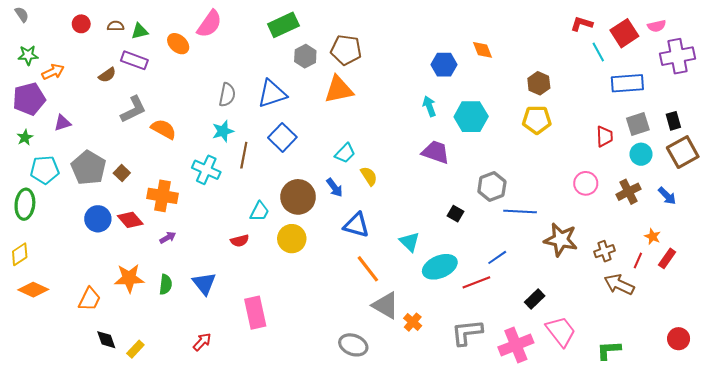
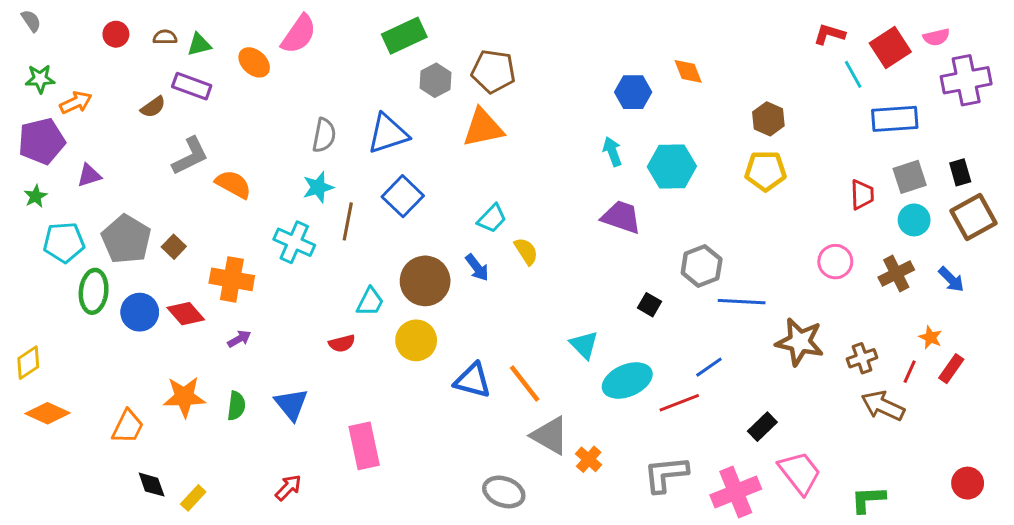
green ellipse: (25, 204) -> (94, 291), moved
blue triangle: (356, 225) -> (473, 381), moved

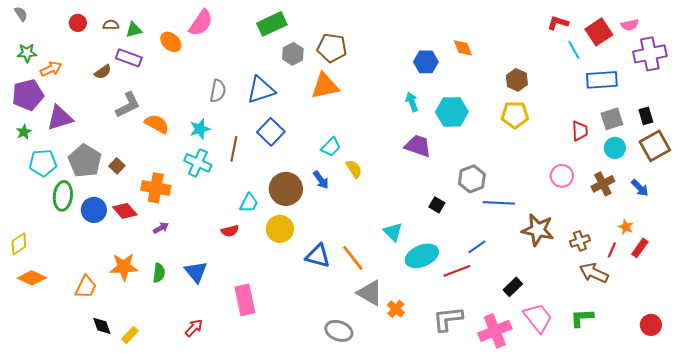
purple triangle: (89, 175) -> (60, 118), size x1.6
cyan star: (318, 187) -> (200, 129), moved
green L-shape: (868, 499) -> (582, 318), moved

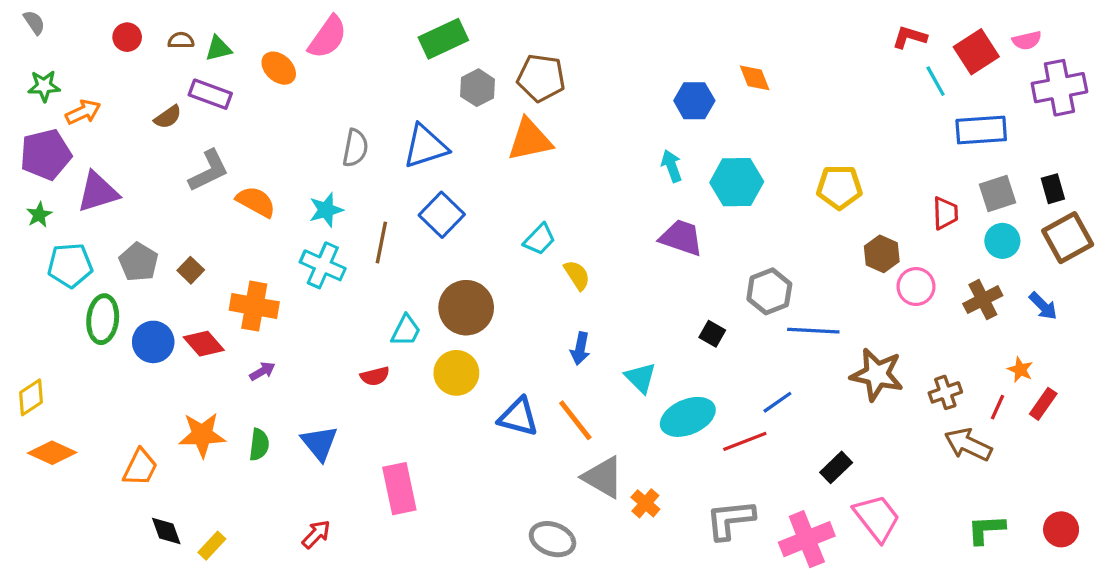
brown hexagon: (517, 80) -> (882, 254), moved
gray pentagon: (85, 161) -> (139, 262), size x0.7
blue arrow: (321, 180) -> (580, 348), moved, turned 48
green L-shape: (582, 318) -> (986, 529), moved

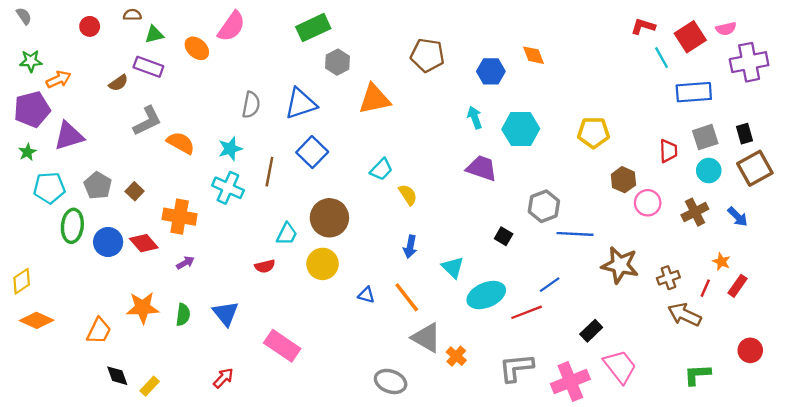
brown semicircle: (181, 40) -> (132, 15), moved
brown pentagon: (541, 78) -> (427, 55), moved
blue triangle: (518, 417) -> (366, 295), size x0.6
pink rectangle: (399, 489) -> (282, 346), turned -44
red circle: (1061, 529) -> (750, 350), moved

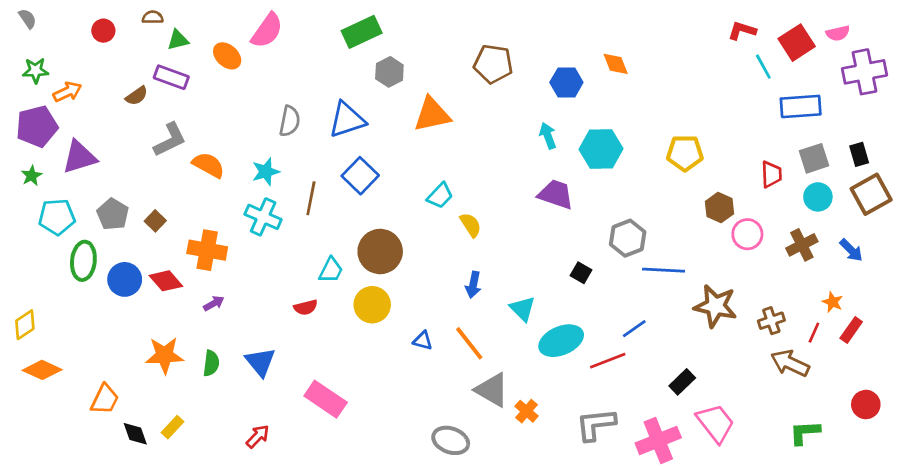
orange trapezoid: (99, 331) -> (105, 399), moved
yellow rectangle: (150, 386) -> (173, 427), moved

